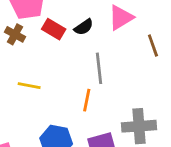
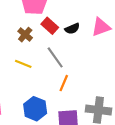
brown cross: (15, 34) -> (25, 35), moved
gray line: (99, 68) -> (55, 57), moved, turned -40

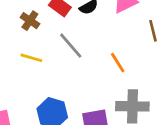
orange line: (64, 83) -> (118, 63), moved, turned -49

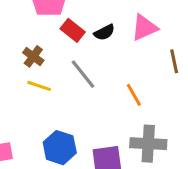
brown cross: (30, 21) -> (33, 56), moved

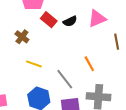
gray line: (83, 74) -> (65, 79), moved
yellow line: (39, 86) -> (34, 64), moved

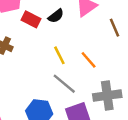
yellow line: (34, 64) -> (59, 55), moved, turned 56

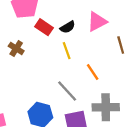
yellow line: (59, 55) -> (67, 51), moved

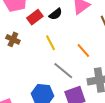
red rectangle: (44, 27) -> (35, 17), turned -63
yellow line: (67, 51) -> (50, 43), moved

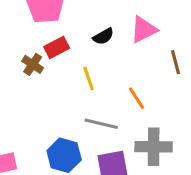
red rectangle: (35, 17) -> (57, 47), moved
gray line: (63, 71) -> (101, 124), turned -35

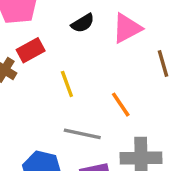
black semicircle: (103, 36) -> (83, 23), moved

